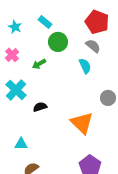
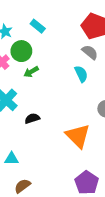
green circle: (58, 42) -> (21, 51), moved

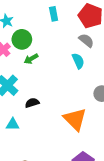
cyan rectangle: (38, 26) -> (54, 14), moved, turned 40
cyan triangle: (12, 159) -> (13, 124), moved

